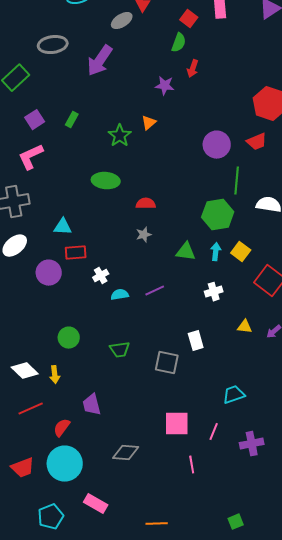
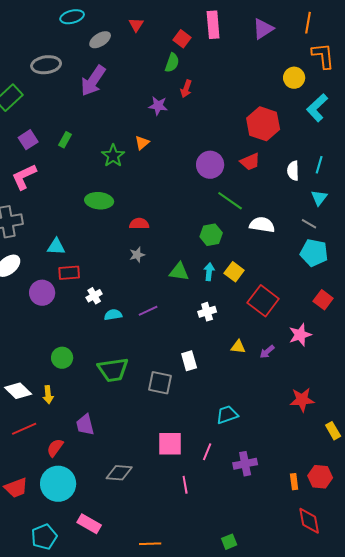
gray ellipse: (122, 21) -> (100, 40), moved
green line: (237, 181) -> (230, 201), turned -60
green hexagon: (218, 215) -> (211, 235), size x0.7
green trapezoid: (120, 350) -> (113, 370), size x1.5

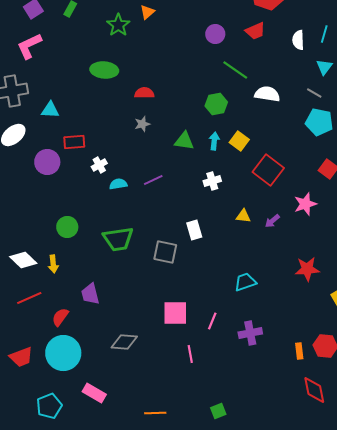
purple circle: (210, 165) -> (215, 34), size x0.7
cyan triangle: (56, 247) -> (50, 110), moved
cyan trapezoid: (227, 415) -> (245, 282), moved
green square: (229, 542) -> (218, 411), moved

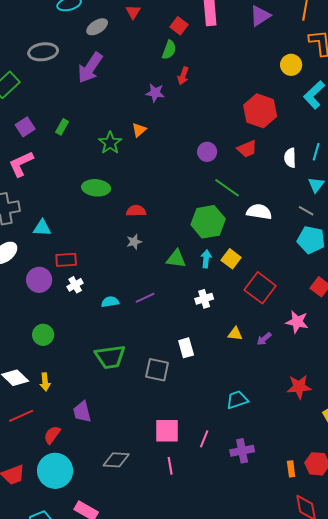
green hexagon: (216, 104) -> (208, 222), size x1.5
white cross: (99, 165) -> (75, 285), moved
pink star: (305, 204) -> (297, 322), turned 30
green circle: (67, 227) -> (43, 335), moved
pink line: (190, 354) -> (170, 466), moved

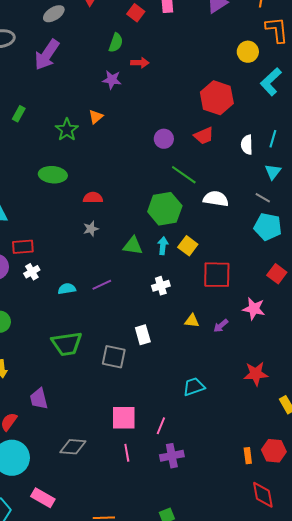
green semicircle: (169, 50) -> (116, 43), moved
red arrow: (183, 76) -> (140, 63), turned -108
red square: (260, 288) -> (217, 275), turned -36
purple cross: (242, 451) -> (172, 456), moved

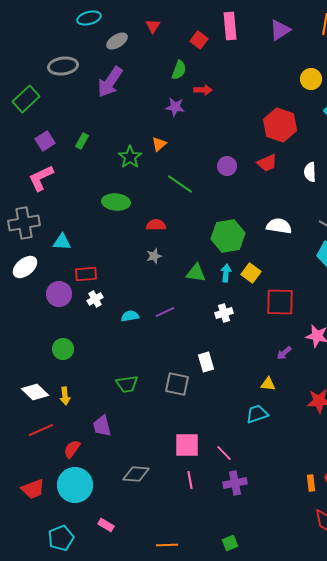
green line: (184, 175) -> (180, 184), moved
yellow triangle: (192, 321) -> (268, 384), moved
green trapezoid: (67, 344) -> (127, 384), moved, size x0.7
pink line: (161, 426) -> (224, 453), turned -66
pink rectangle: (43, 498) -> (106, 525), size x0.7

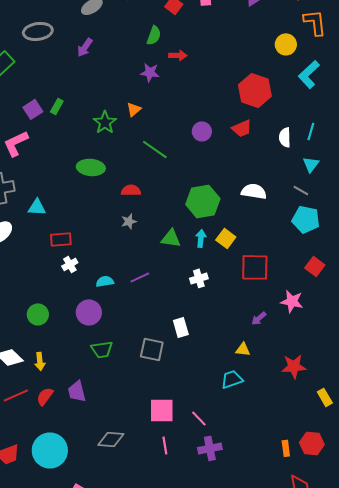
purple arrow: (110, 82) -> (85, 47), size x0.6
purple square: (45, 141) -> (33, 109), moved
purple circle: (59, 294) -> (89, 312), moved
red semicircle: (72, 449) -> (45, 396), moved

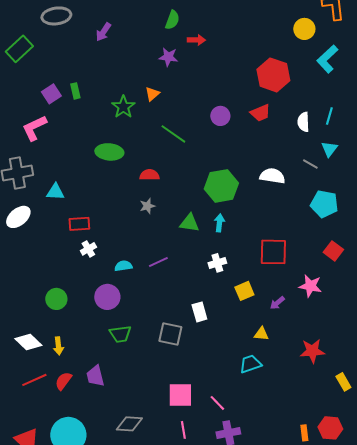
green rectangle: (57, 106) -> (75, 91), turned -42
gray line: (301, 190) -> (310, 164), moved
yellow square: (226, 238) -> (244, 291), moved, turned 30

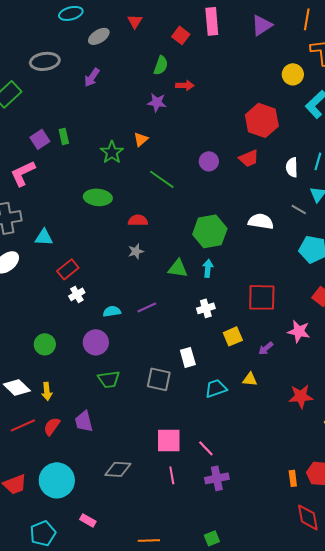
red rectangle: (79, 224) -> (68, 269), turned -35
cyan trapezoid: (250, 364) -> (216, 388), moved

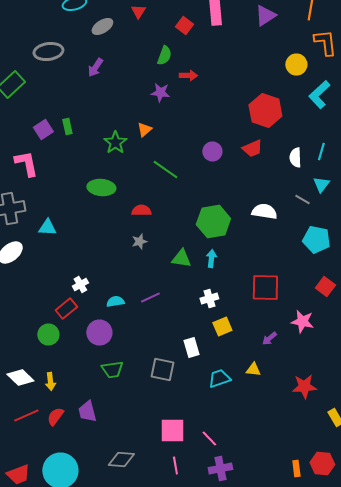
pink L-shape: (23, 173) -> (26, 164), turned 104
red rectangle: (68, 269) -> (66, 308), moved
yellow square: (233, 336) -> (222, 326), moved

